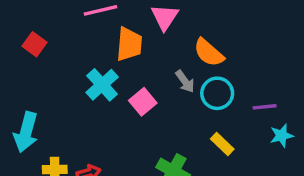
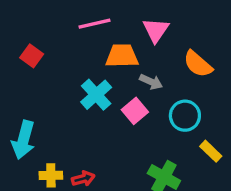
orange trapezoid: (129, 44) -> (122, 56), turned -96
gray arrow: (185, 81) -> (151, 82), moved, turned -30
cyan circle: (217, 93) -> (185, 116), moved

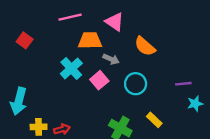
pink triangle: (156, 30) -> (115, 22), turned -30
yellow rectangle: (211, 151) -> (154, 120), moved

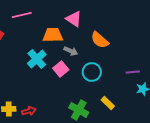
pink line: (70, 17) -> (22, 15), moved

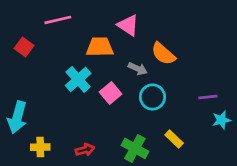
gray arrow: (71, 51) -> (138, 69), moved
red arrow: (29, 111) -> (85, 150), moved

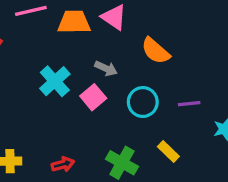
orange trapezoid: (100, 47) -> (74, 22), moved
gray arrow: (138, 69) -> (106, 68), moved
purple line: (208, 97) -> (189, 104), moved

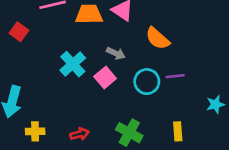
purple line: (189, 104) -> (175, 76), moved
yellow rectangle: (168, 152) -> (178, 131), moved, turned 42

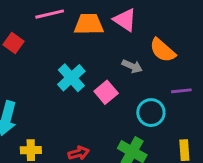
gray arrow: (116, 53) -> (132, 66), moved
cyan circle: (147, 82) -> (151, 113), moved

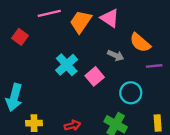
orange trapezoid: (89, 24) -> (81, 22), turned -55
purple line: (181, 91) -> (154, 66), moved

